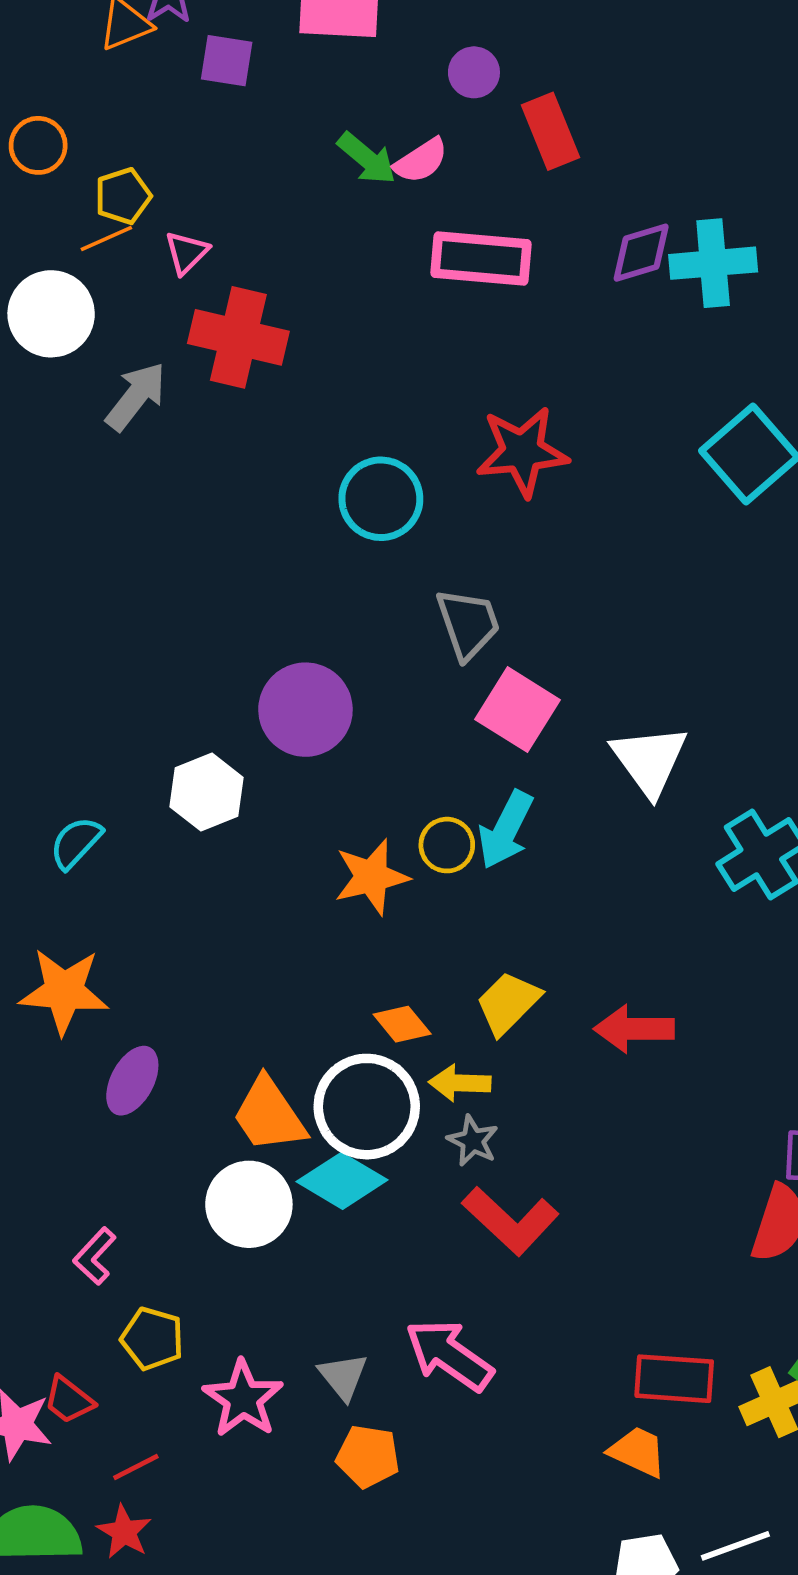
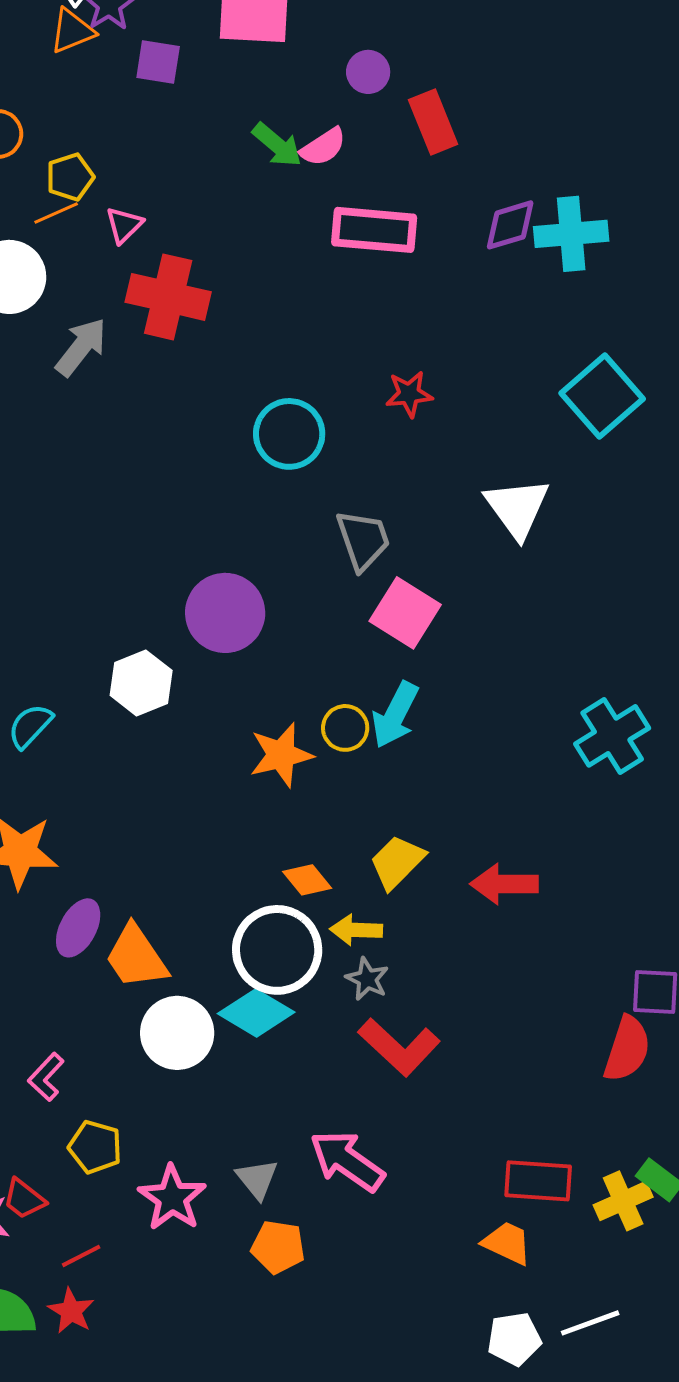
red star: (522, 452) -> (409, 394), size x0.6
white triangle: (649, 760) -> (517, 508), moved
orange trapezoid: (269, 1115) -> (136, 957), moved

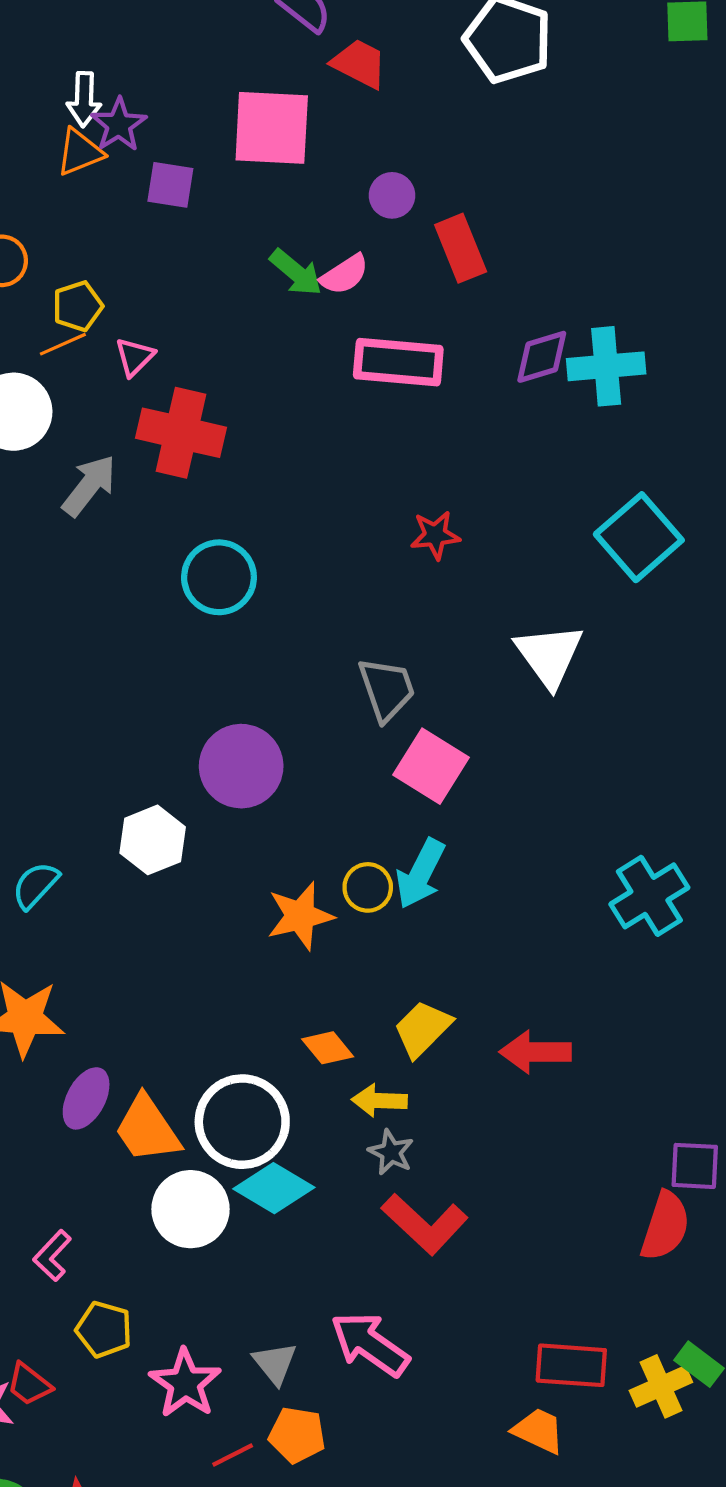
cyan circle: (289, 434) -> (219, 577), moved
white circle: (277, 950) -> (242, 1122), moved
red line: (81, 1256) -> (233, 1455), moved

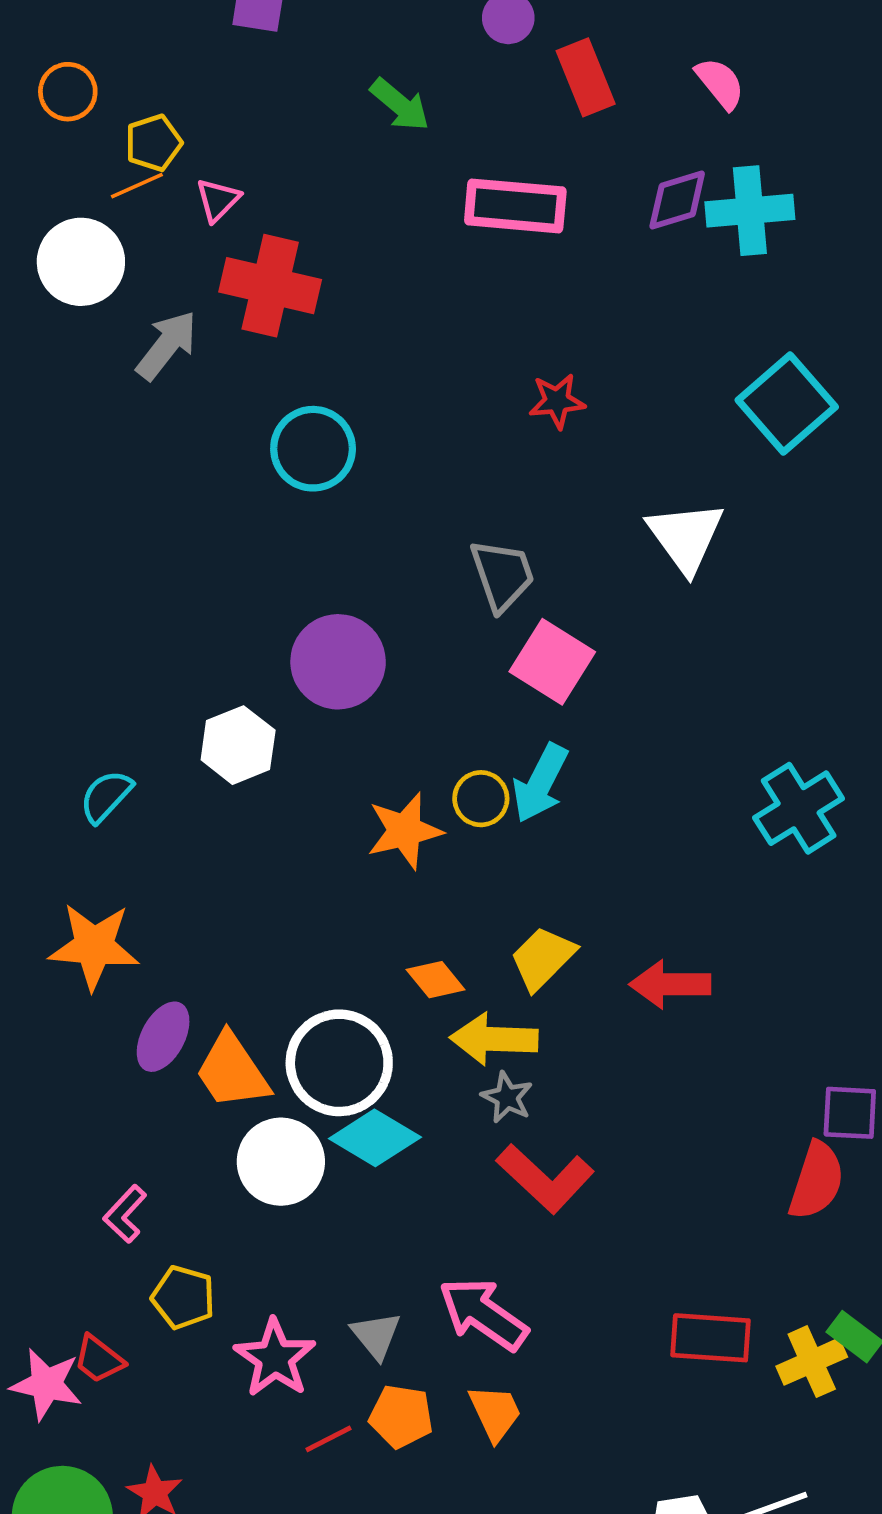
pink semicircle: (345, 275) -> (720, 83), moved, turned -96
yellow arrow: (379, 1101) -> (494, 1039), size x1.4
orange trapezoid: (539, 1431) -> (495, 1413), moved, turned 40

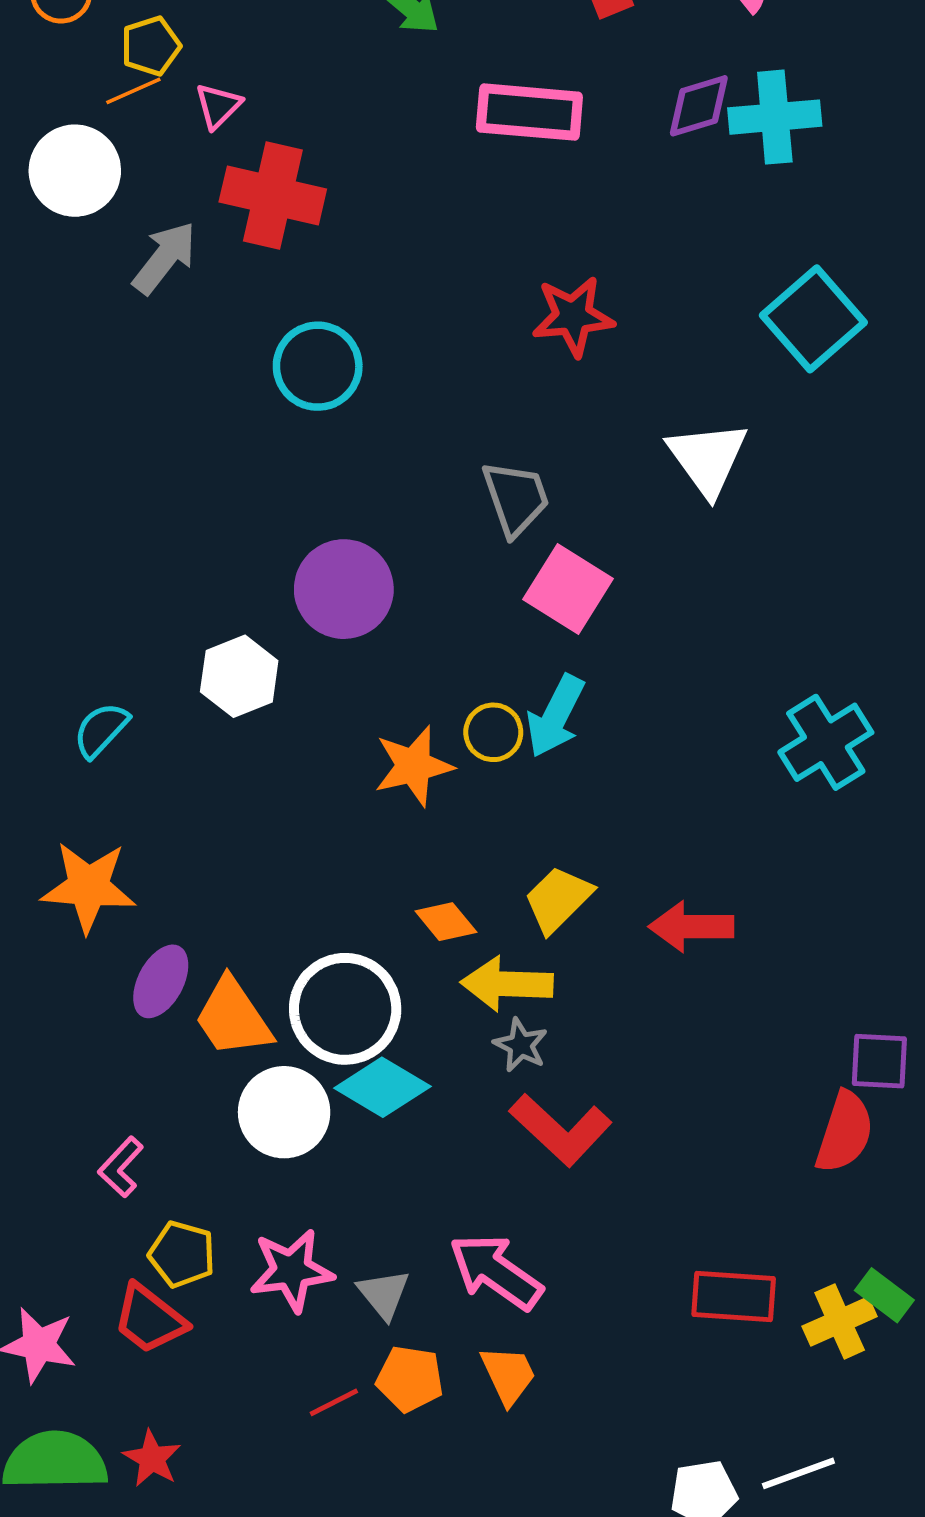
red star: (557, 401) -> (573, 316), size x1.4
pink star: (275, 1358) -> (292, 1270), moved, turned 30
red trapezoid: (99, 1359) -> (150, 1319), moved, size x1.4

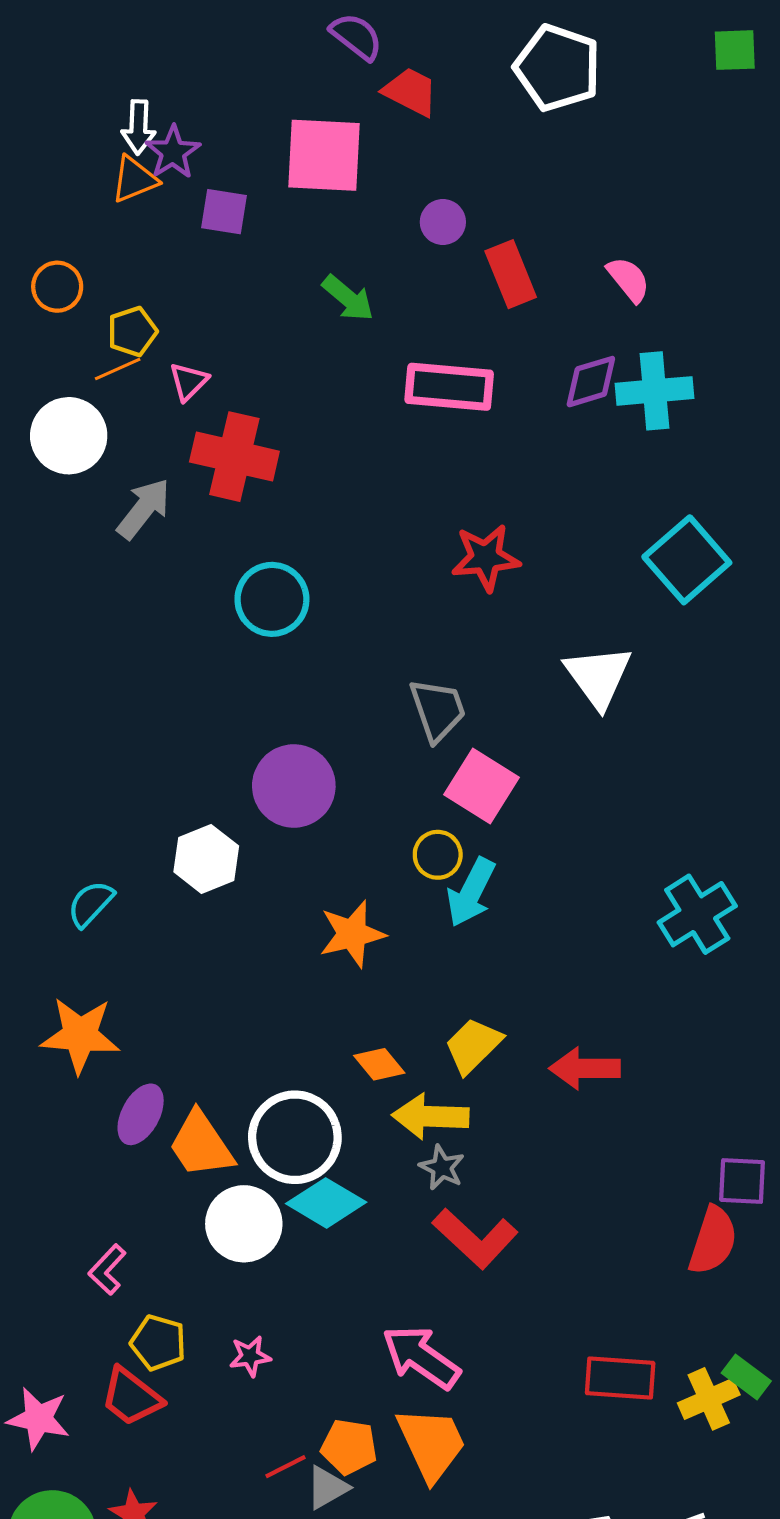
yellow circle: (493, 732) -> (438, 855), moved
pink star: (292, 1270) -> (250, 1356), size x0.6
gray triangle: (384, 1294) -> (327, 1488), moved, turned 39
orange trapezoid: (508, 1375) -> (431, 1444), size x1.5

